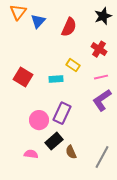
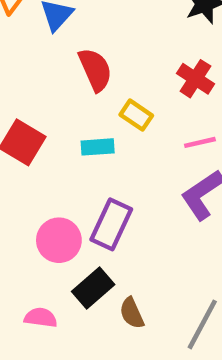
red semicircle: (69, 27) -> (95, 70), moved, turned -48

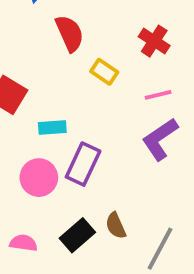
cyan rectangle: (98, 147) -> (52, 128), moved
black rectangle: (93, 288) -> (77, 235), moved
brown semicircle: (132, 313) -> (116, 226), moved

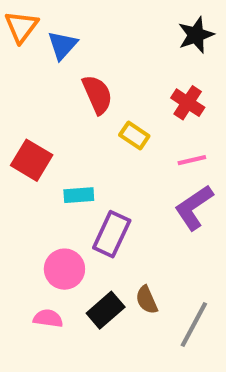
pink circle: (39, 178) -> (64, 269), moved

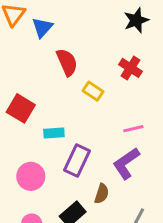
pink line: (192, 160) -> (133, 129), moved
purple L-shape: (194, 207) -> (126, 163), moved
pink circle: (64, 269) -> (31, 176), moved
brown semicircle: (147, 300) -> (102, 194), moved, turned -138

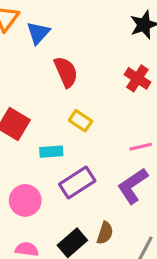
yellow rectangle: (93, 91) -> (81, 121), moved
purple rectangle: (77, 160) -> (77, 183), turned 32
brown semicircle: (102, 194) -> (105, 233), moved

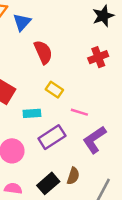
red cross: (137, 78) -> (98, 57), turned 36
pink line: (141, 147) -> (79, 112), moved, turned 30

